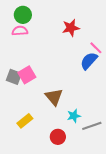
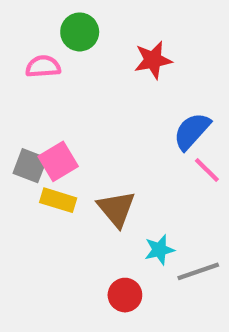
green circle: (23, 15) -> (80, 32), moved
pink line: (96, 48) -> (207, 170), moved
yellow rectangle: (25, 121) -> (58, 200), moved, turned 56

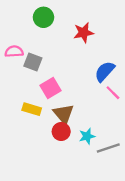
pink semicircle: (43, 66) -> (14, 51), moved
pink square: (58, 161) -> (51, 88), moved
gray square: (30, 166) -> (33, 62), moved
red circle: (125, 295) -> (61, 132), moved

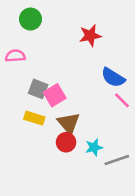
green circle: (43, 17) -> (30, 19), moved
gray square: (33, 62) -> (38, 89), moved
blue semicircle: (105, 71) -> (113, 77), turned -100

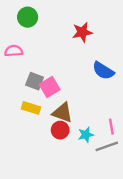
pink line: (122, 100) -> (111, 127), moved, turned 35
brown triangle: (69, 123) -> (62, 113), turned -30

